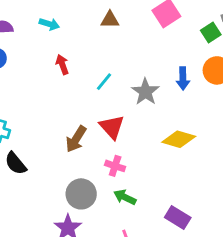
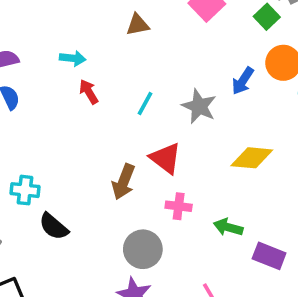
cyan arrow: (49, 24) -> (73, 58), moved
blue arrow: (183, 79) -> (243, 81), turned 45
green arrow: (125, 197) -> (228, 227), moved

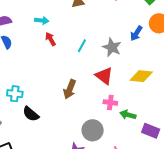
red triangle: (166, 158) -> (104, 76), moved
pink cross: (179, 206) -> (110, 103), moved
gray circle: (143, 249) -> (93, 130), moved

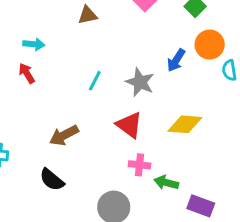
red arrow: (50, 39) -> (27, 73), moved
brown arrow: (70, 89) -> (64, 135), moved, turned 42
black semicircle: (31, 114) -> (52, 180), moved

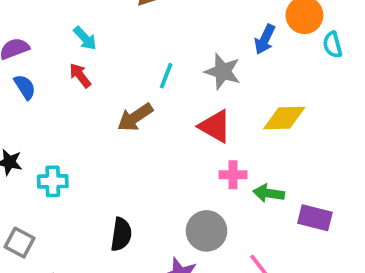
cyan arrow: (34, 44) -> (85, 38), turned 48
brown arrow: (64, 135) -> (135, 117), moved
black semicircle: (52, 180) -> (121, 234), moved, turned -115

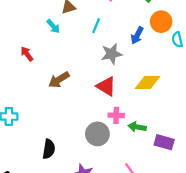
cyan arrow: (85, 38) -> (53, 26), moved
gray star: (223, 72) -> (112, 54), turned -30
cyan line: (166, 76) -> (96, 26), moved
gray circle: (207, 231) -> (97, 134), moved

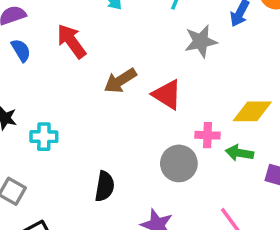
red arrow: (27, 54) -> (71, 41), size x1.5
yellow diamond: (147, 82) -> (252, 111), moved
red triangle: (106, 86) -> (167, 94), moved

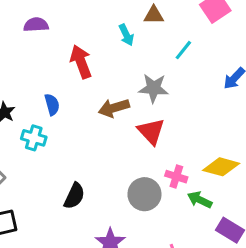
gray star: (201, 41) -> (154, 88), moved
blue semicircle: (21, 50) -> (52, 104), moved

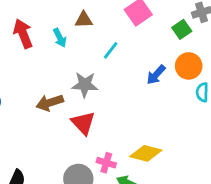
red arrow: (81, 62) -> (23, 34), moved

